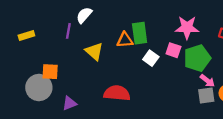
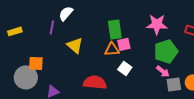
orange triangle: (125, 40) -> (112, 49), moved
pink square: (173, 50) -> (124, 44), moved, turned -32
white square: (151, 58) -> (125, 68), moved
pink arrow: (207, 81) -> (163, 71), moved

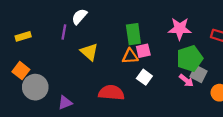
orange square: (36, 63) -> (21, 71), moved, turned 35
gray square: (174, 84) -> (198, 74), moved, turned 35

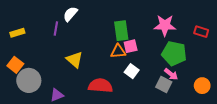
yellow triangle: (89, 52) -> (74, 60), moved
green pentagon: (190, 58) -> (174, 53), turned 30
gray square: (198, 74) -> (164, 85), moved

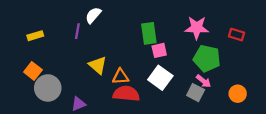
orange triangle: (118, 51) -> (121, 77), moved
white square: (132, 71) -> (160, 78), size x1.5

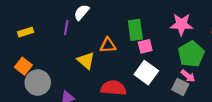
green pentagon: (207, 58) -> (191, 54), turned 30
orange triangle: (121, 77) -> (108, 45), moved

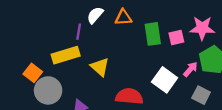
yellow rectangle: (26, 32) -> (66, 55), moved, size x1.6
orange triangle: (108, 45) -> (123, 17), moved
pink square: (145, 46) -> (176, 37), moved
pink arrow: (188, 76) -> (190, 69), moved, turned -88

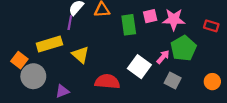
purple line: (79, 32) -> (70, 23), moved
pink square: (176, 37) -> (150, 16), moved

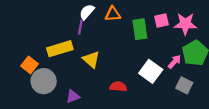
red semicircle: (107, 82) -> (118, 87), size x0.7

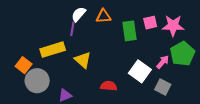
gray square: (184, 85) -> (163, 87), moved

